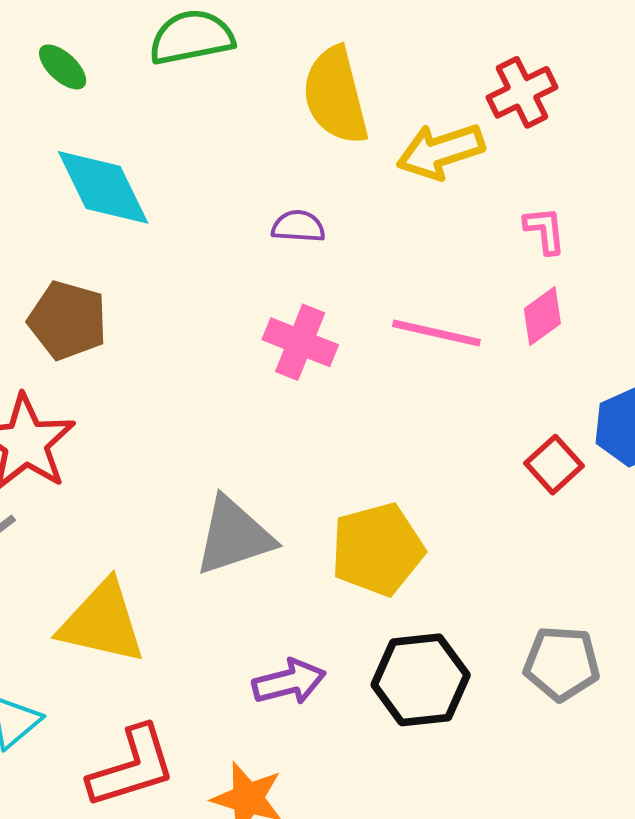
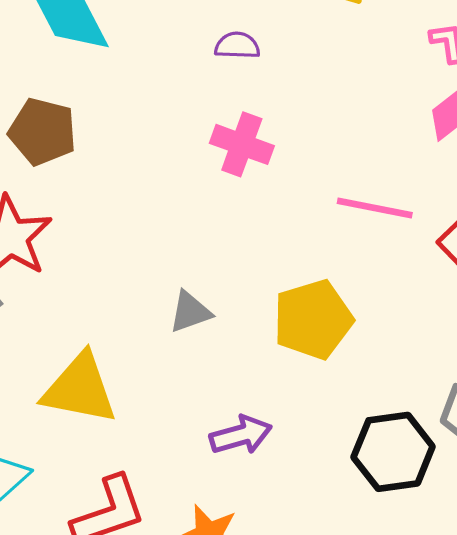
pink line: (436, 333) -> (375, 208), moved
gray triangle: (234, 536) -> (190, 312), size x0.6
black hexagon: (421, 680) -> (393, 452), moved

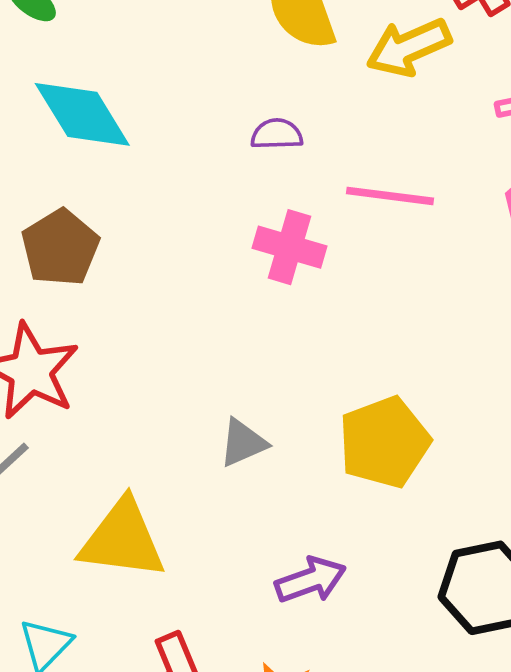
brown pentagon: (43, 132) -> (60, 248), turned 30
pink line: (375, 208) -> (390, 196), moved

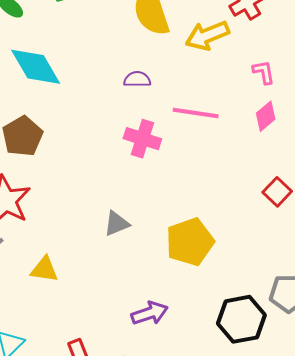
gray triangle: (243, 443) -> (117, 224), moved
yellow triangle: (122, 539) -> (44, 269), moved, size x0.6

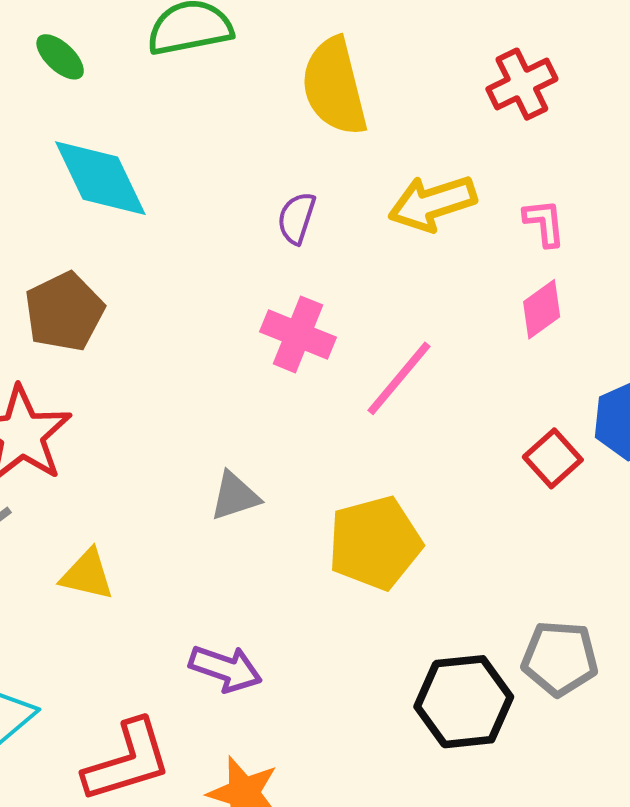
yellow arrow: (207, 35) -> (432, 203), moved
purple semicircle: (137, 79) -> (297, 218), turned -76
pink line: (196, 113) -> (399, 378), moved, turned -63
purple arrow: (150, 313) -> (225, 669), moved, turned 33

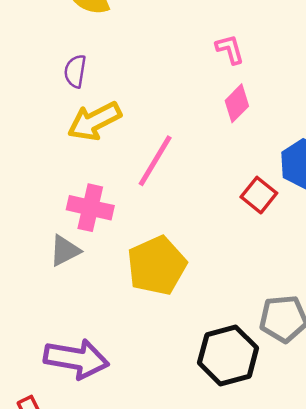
yellow arrow: (432, 203) -> (94, 121), moved
pink cross: (298, 334) -> (90, 208), moved
purple arrow: (225, 669) -> (76, 359), size x1.4

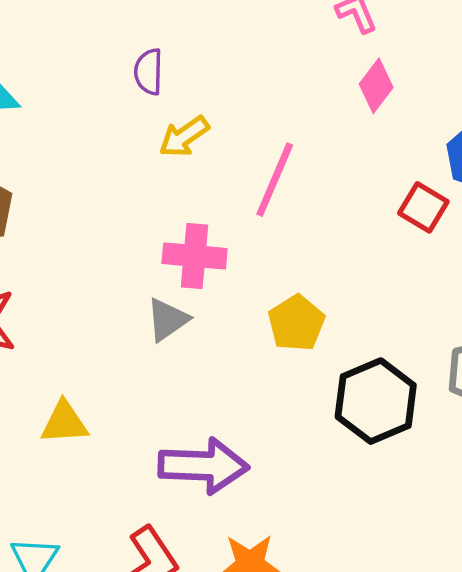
yellow arrow: (94, 121) -> (184, 137), size x0.7
yellow pentagon: (157, 266) -> (296, 323), size x0.7
black hexagon: (228, 355) -> (376, 401), moved

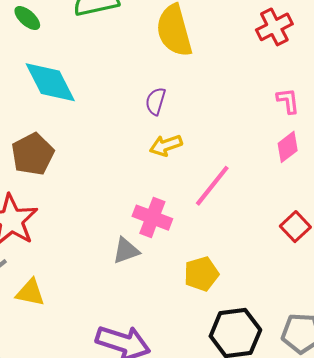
yellow triangle: (64, 422) -> (30, 293), moved

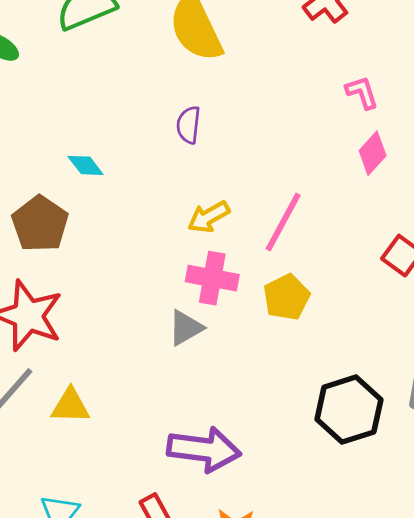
cyan diamond: (50, 82) -> (86, 165), moved, size x0.5
yellow arrow: (166, 145) -> (209, 217), moved
yellow pentagon: (201, 274) -> (287, 297), moved

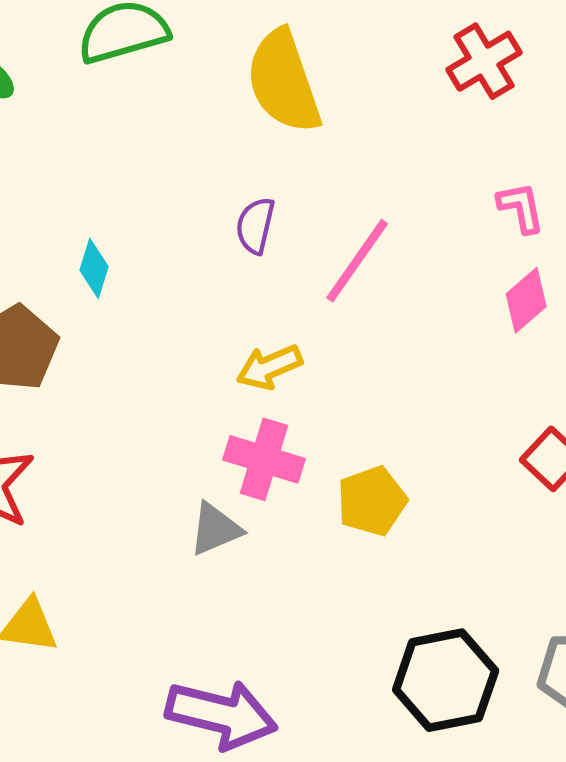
cyan diamond: (86, 165) -> (94, 268), turned 48
pink line: (283, 222) -> (357, 261), moved

